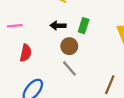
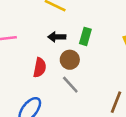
red semicircle: (26, 53) -> (40, 68), moved

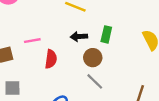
red semicircle: (40, 68) -> (51, 59), moved

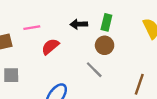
brown circle: (93, 58) -> (105, 45), moved
red semicircle: (51, 59) -> (50, 47), turned -138

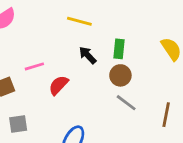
black arrow: (79, 24) -> (88, 55), turned 56
gray line: (94, 70) -> (126, 103), moved

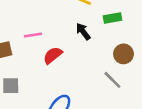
green rectangle: (119, 49) -> (112, 18), moved, turned 66
brown circle: (120, 75) -> (123, 54), moved

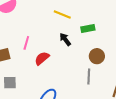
pink line: (33, 35) -> (26, 43), turned -64
gray line: (112, 80) -> (89, 77), turned 49

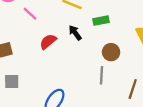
pink line: (26, 43) -> (30, 14), moved, turned -64
red semicircle: (42, 58) -> (48, 42), moved

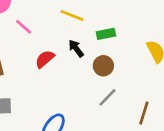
brown circle: (111, 52) -> (103, 66), moved
gray line: (102, 75) -> (107, 97), turned 42

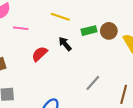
pink line: (23, 27) -> (21, 28), turned -32
brown circle: (103, 66) -> (109, 31), moved

